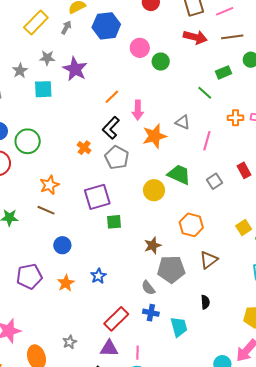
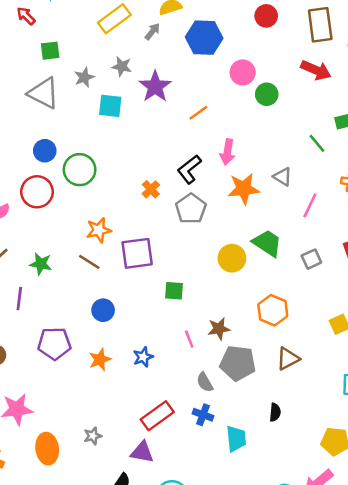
orange line: (112, 97) -> (198, 113), moved
purple square: (97, 197) -> (137, 253), moved
pink line: (137, 353) -> (189, 339), moved, turned -32

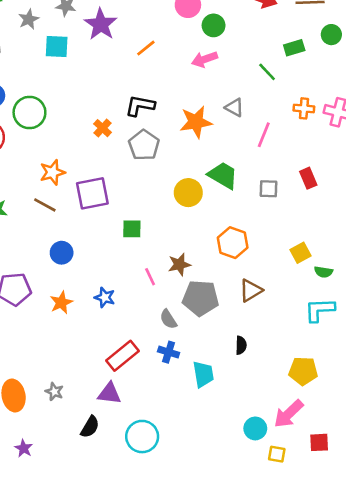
pink arrow: (227, 152) -> (205, 59), moved, turned 65
black L-shape: (189, 169) -> (140, 106), turned 52
gray square: (311, 259) -> (268, 189), turned 30
blue star: (143, 357) -> (105, 297), turned -30
gray star: (93, 436) -> (54, 392), moved, turned -30

